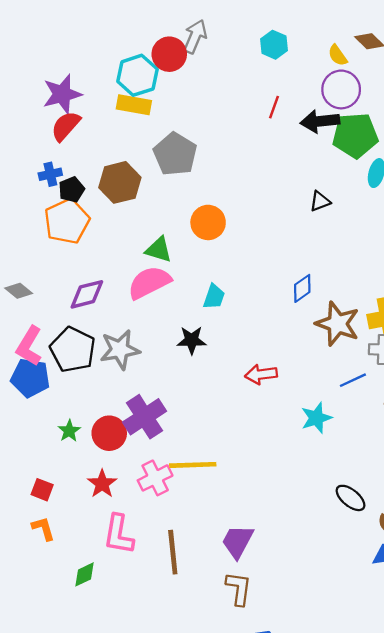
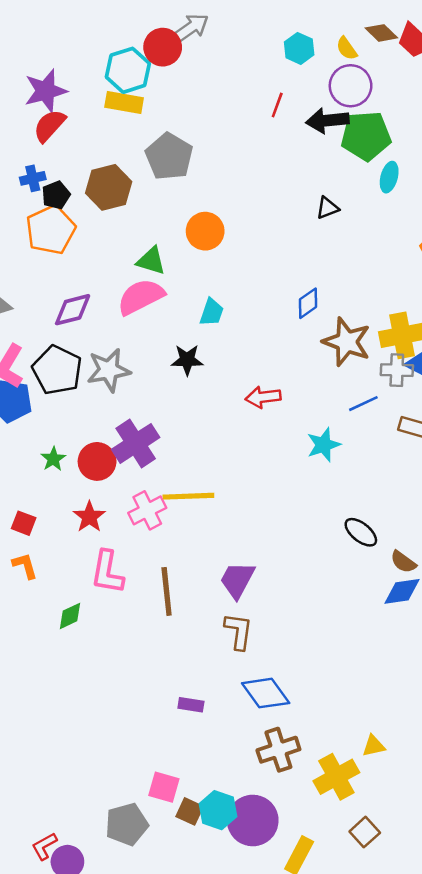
gray arrow: (195, 36) -> (191, 28), turned 32
cyan hexagon: (274, 45) -> (299, 48), moved

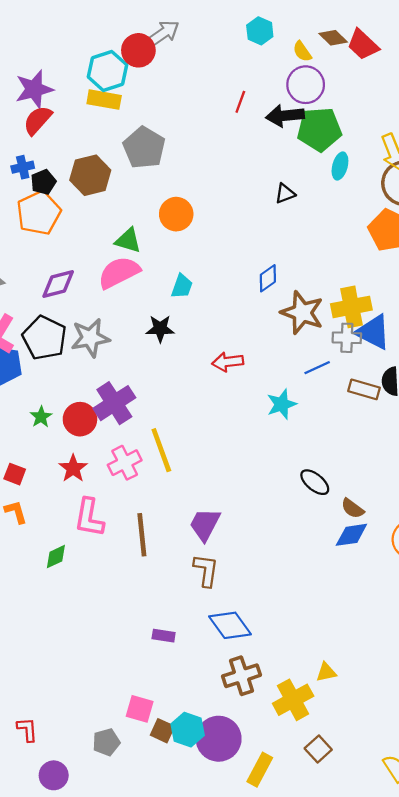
cyan hexagon: (299, 48) -> (260, 31), moved
yellow line: (188, 496) -> (161, 450), turned 72
gray pentagon: (127, 824) -> (106, 742), size x0.7
red L-shape: (44, 846) -> (27, 730), moved, turned 115

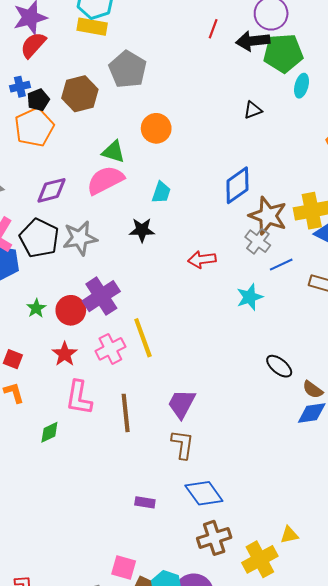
blue diamond: (268, 278) -> (237, 185), size x1.5
gray cross: (347, 338) -> (258, 241), moved, turned 35

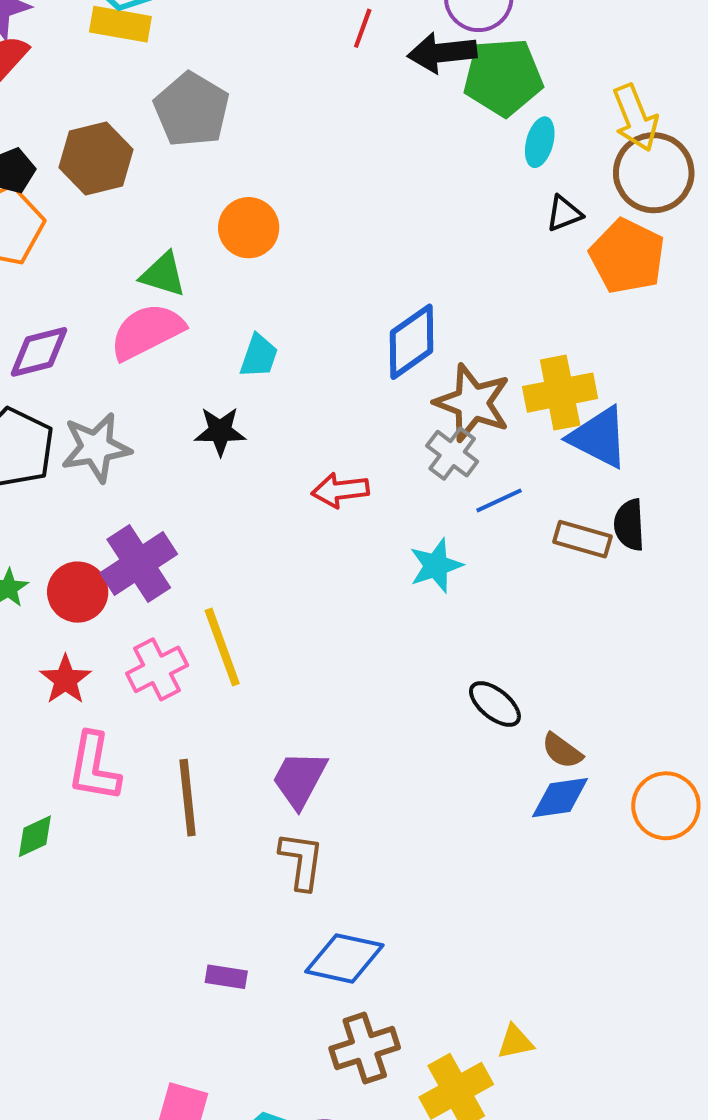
black triangle: (253, 110) -> (564, 213), moved
blue diamond: (204, 493) -> (344, 958), turned -42

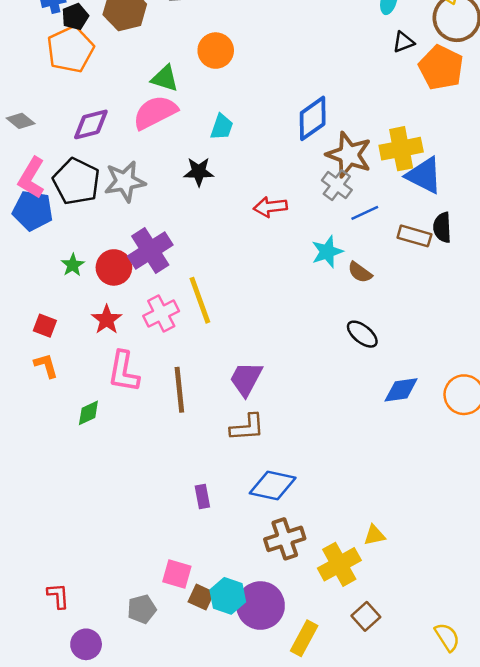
brown semicircle: (562, 751) -> (360, 272), moved
brown L-shape: (302, 861) -> (247, 427), turned 78
purple rectangle: (226, 977) -> (202, 496), turned 70

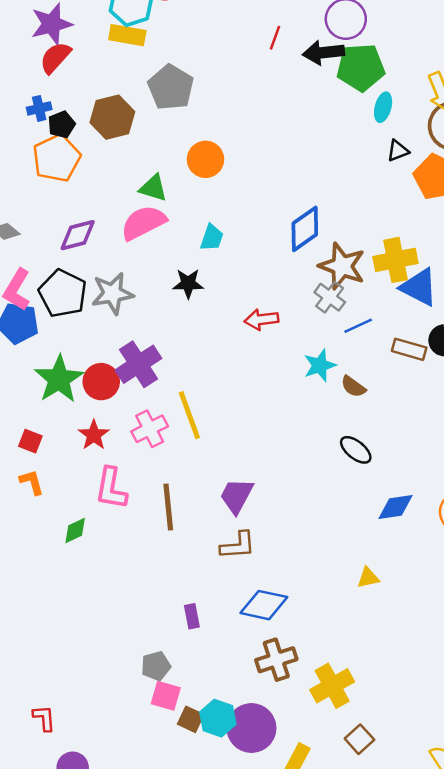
green star: (73, 265) -> (59, 379), size x2.0
yellow triangle: (374, 535) -> (368, 578), moved
gray pentagon: (142, 609) -> (156, 666), moved

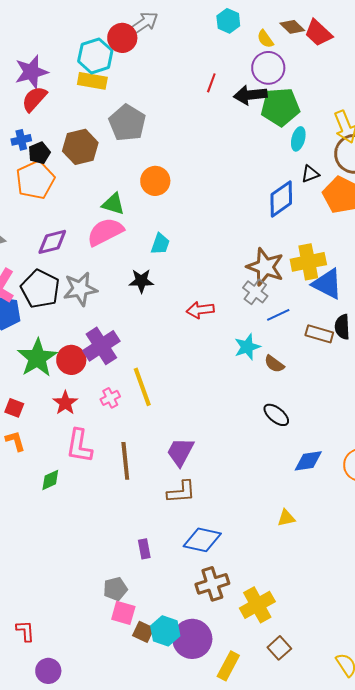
blue diamond: (305, 229) -> (281, 199), moved
pink cross: (150, 429) -> (110, 398), size x0.7

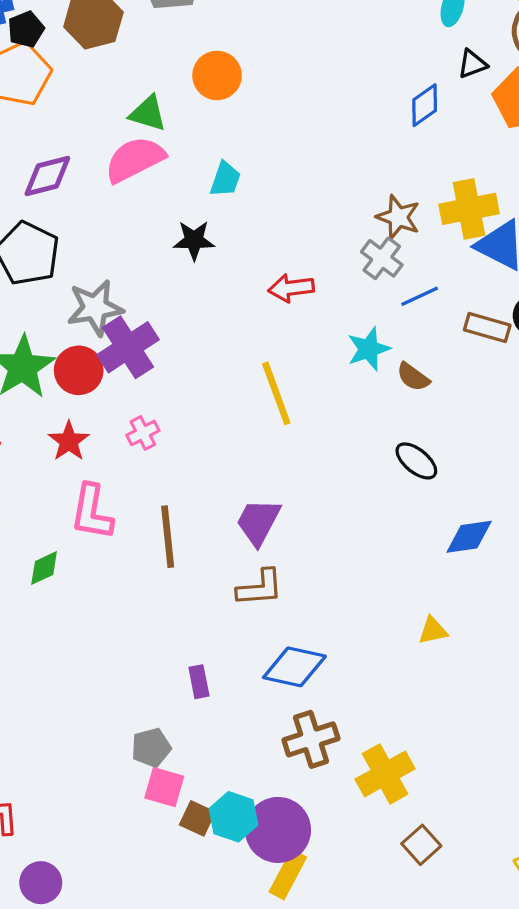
blue diamond: (281, 199) -> (425, 105), size x0.7
brown star: (265, 267) -> (398, 217), size x0.7
gray star: (80, 289) -> (95, 308), moved
yellow line: (142, 387) -> (276, 393), moved
yellow rectangle: (228, 666) -> (288, 874), moved

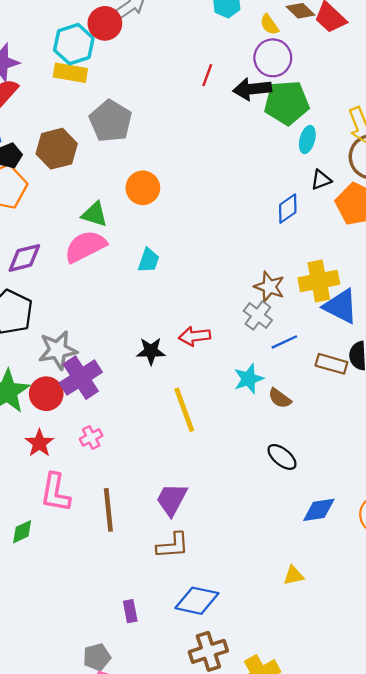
black star: (194, 240) -> (151, 351), moved

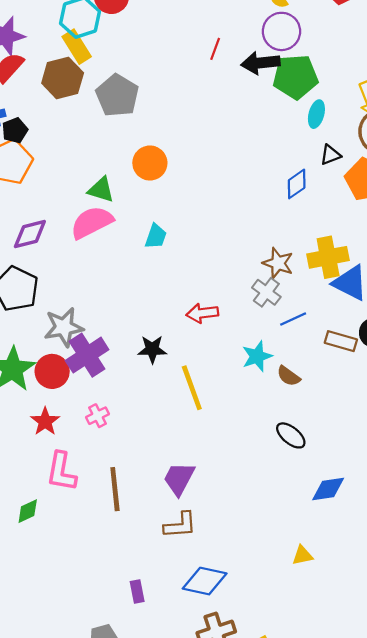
yellow rectangle: (70, 73) -> (77, 47), turned 48
brown hexagon: (57, 149) -> (63, 78), moved
black star: (151, 351) -> (152, 349), moved

